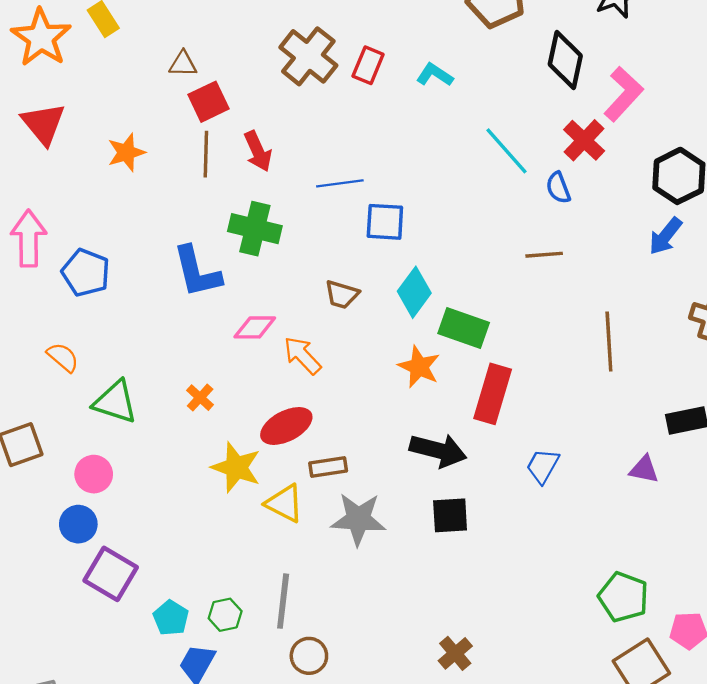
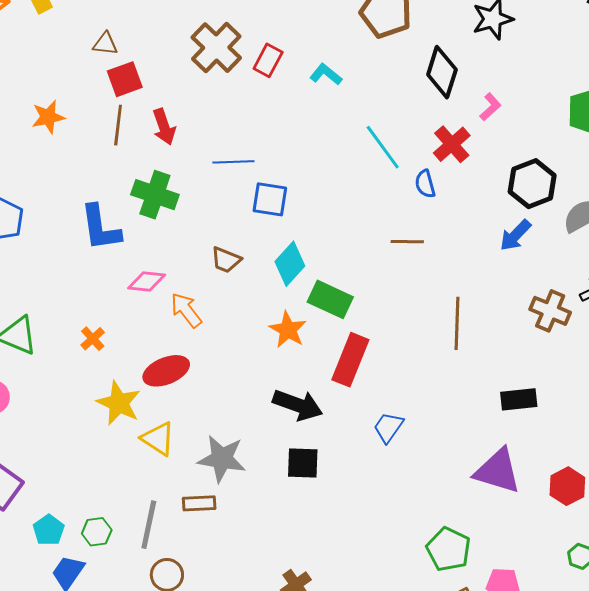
pink L-shape: (624, 94) -> (490, 107), size x0.6
brown rectangle: (328, 467) -> (199, 503), moved
purple triangle: (644, 469) -> (498, 471), moved, size x1.8

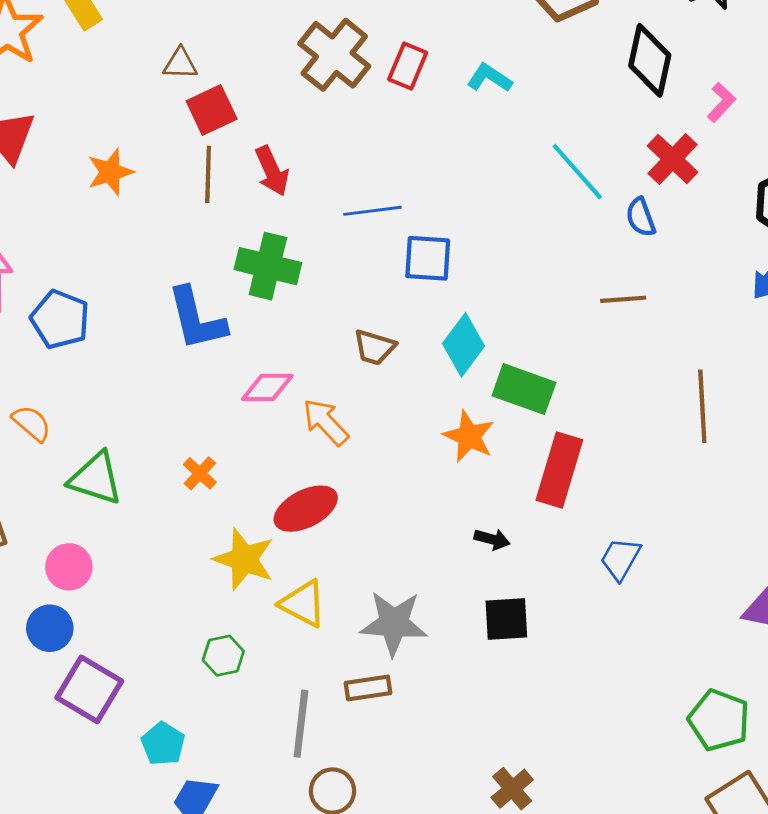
black arrow: (298, 405) -> (492, 539), size x0.5
green hexagon: (97, 532) -> (223, 656), moved

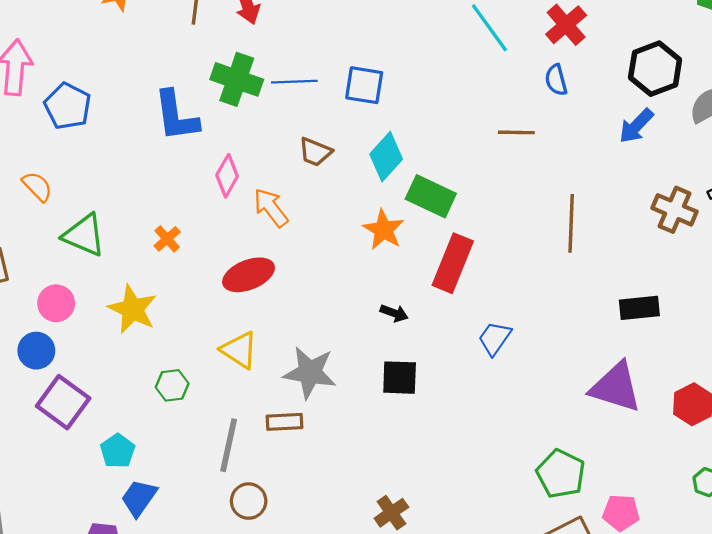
blue line: (373, 211) -> (294, 82), moved
blue semicircle: (641, 217) -> (556, 80), moved
pink diamond: (267, 387) -> (227, 176), turned -66
yellow star: (244, 559) -> (133, 309), moved

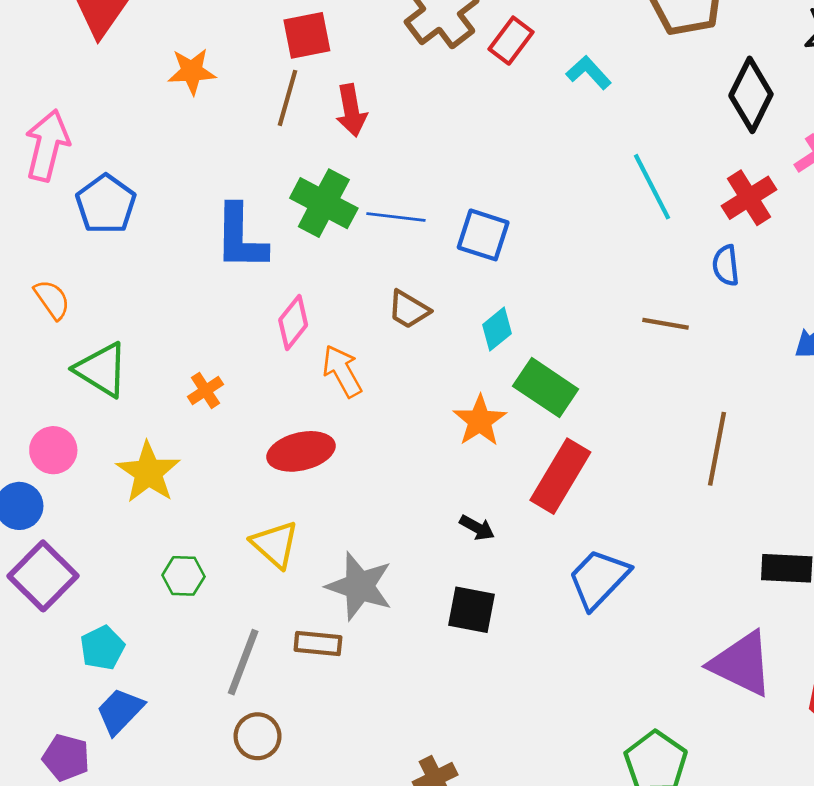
cyan diamond: (386, 157) -> (497, 329), size x0.7
blue trapezoid: (495, 338) -> (599, 579), size x1.4

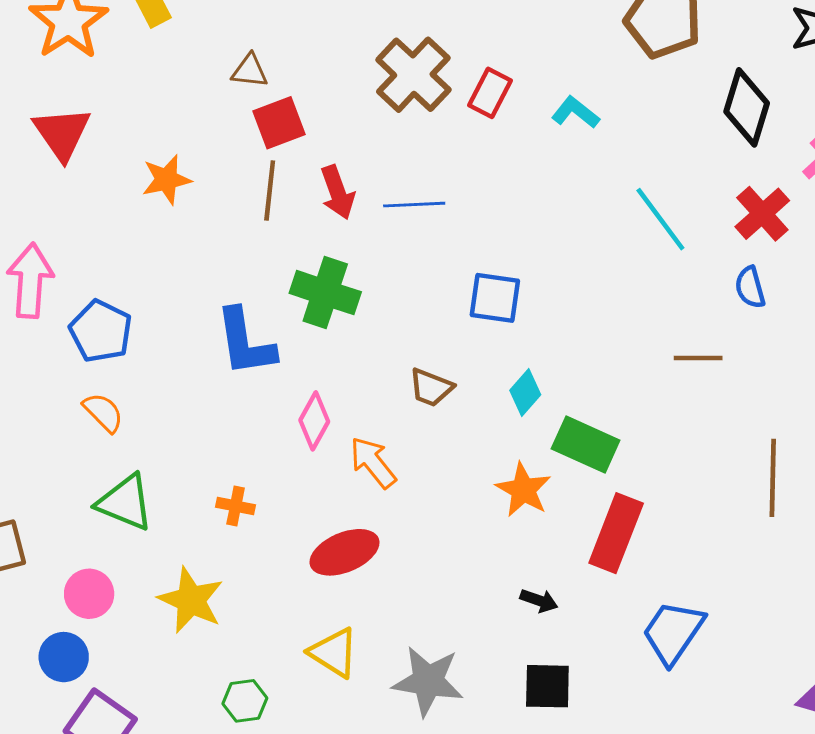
blue line: (396, 217) -> (414, 205), moved
orange semicircle: (52, 299) -> (103, 412), moved
orange cross: (205, 390) -> (236, 506), turned -36

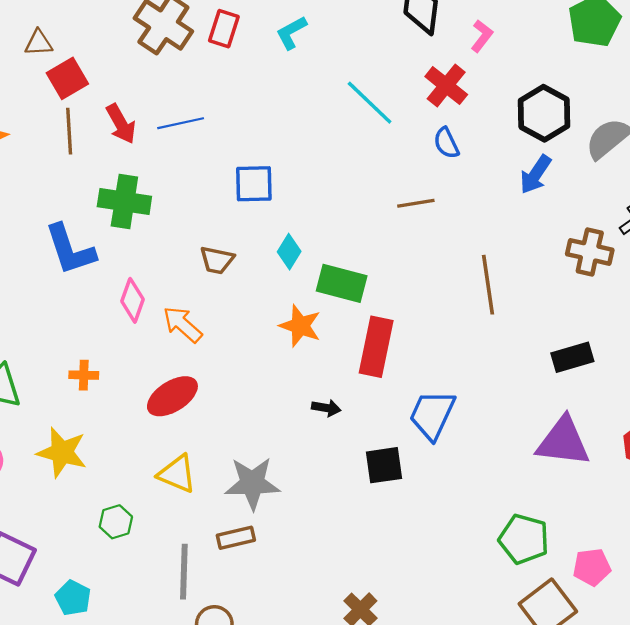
cyan L-shape: (575, 112) -> (291, 33), turned -57
black square: (547, 686) -> (384, 465), moved

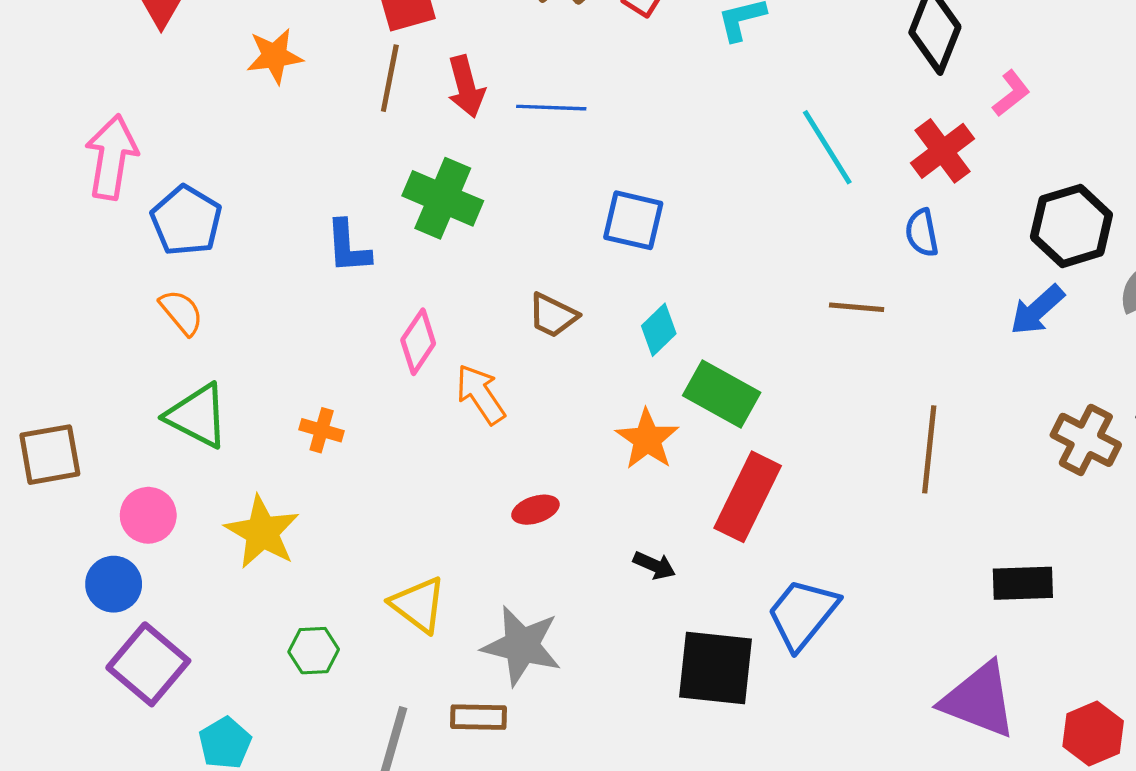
blue L-shape: (70, 250) -> (348, 247), size x0.7
red ellipse: (172, 396) -> (535, 510), moved, size x0.6
black square: (384, 465) -> (716, 668), size x1.4

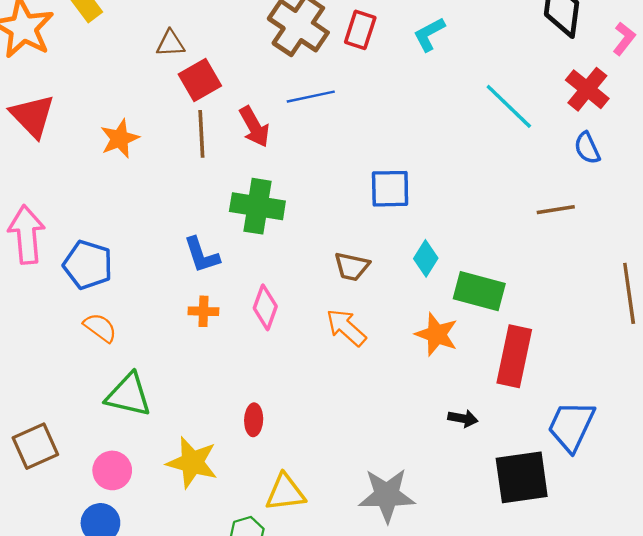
blue line: (551, 108) -> (311, 97), moved
orange arrow: (480, 394) -> (346, 328), moved
orange cross: (322, 430) -> (203, 311), moved
red ellipse: (535, 510) -> (254, 420), moved, turned -56
yellow triangle: (418, 605) -> (285, 493), moved, turned -30

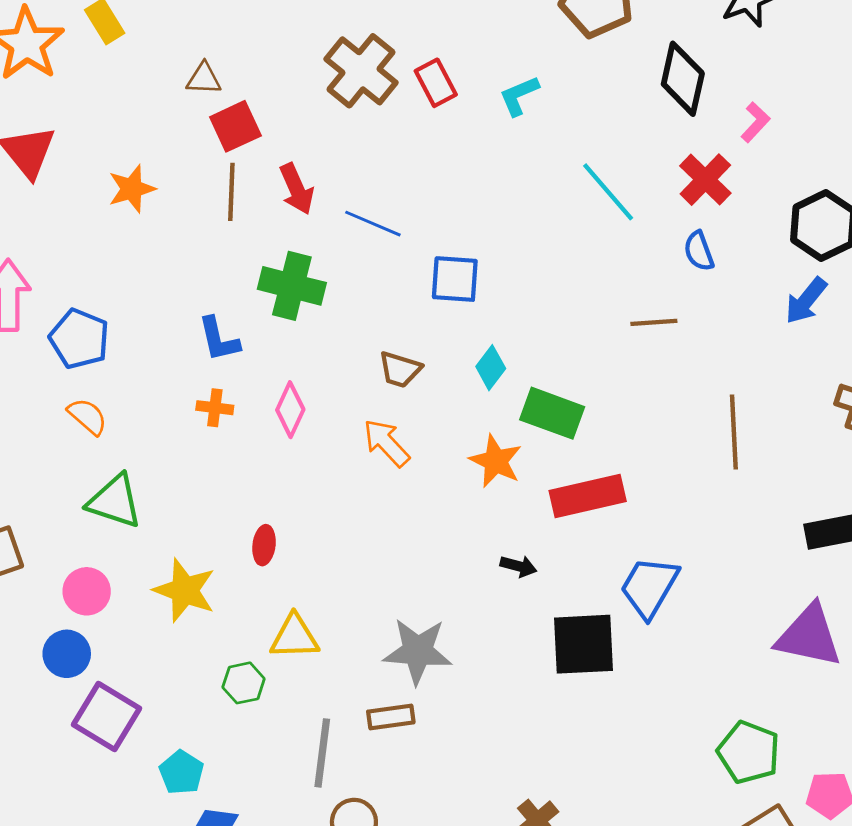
red rectangle: (360, 30) -> (436, 83), turned -51
blue line: (311, 97) -> (373, 224), moved, turned 30
red rectangle: (514, 356) -> (588, 496), turned 60

